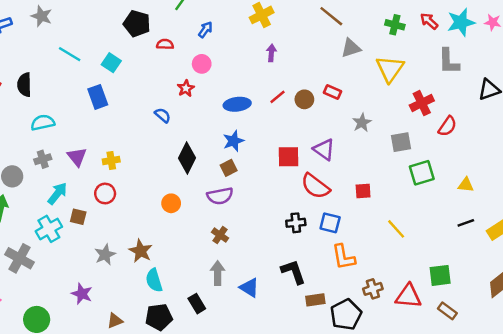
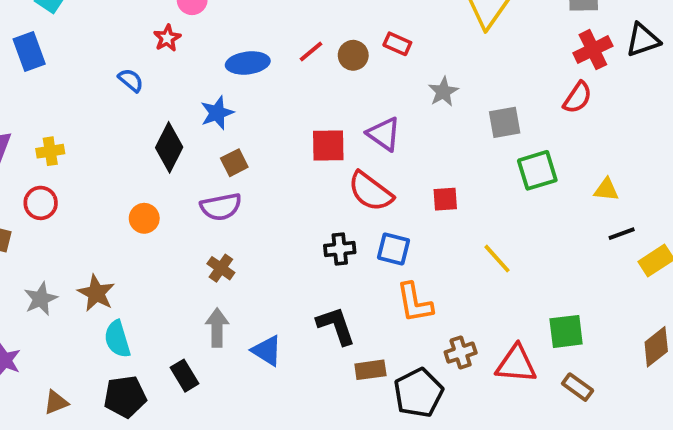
red cross: (422, 103) -> (593, 50), moved
blue star: (233, 141) -> (217, 113), moved
black line: (466, 223) -> (622, 234), moved

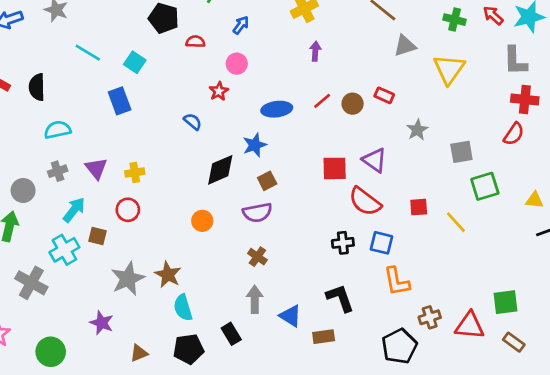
red cross: (593, 50) -> (525, 99), turned 32
black diamond: (169, 147) -> (220, 170), turned 40
yellow line: (497, 259) -> (456, 222), moved
gray star: (41, 299) -> (128, 279), size x1.4
brown rectangle: (370, 370) -> (324, 337), moved

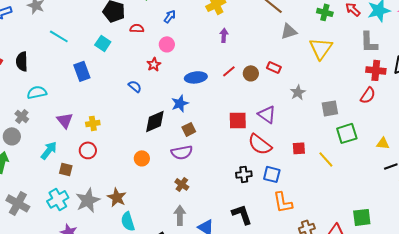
cyan square: (135, 62) -> (103, 43), moved
gray cross: (58, 171) -> (22, 116), moved, turned -32
cyan cross: (64, 250) -> (58, 199), moved

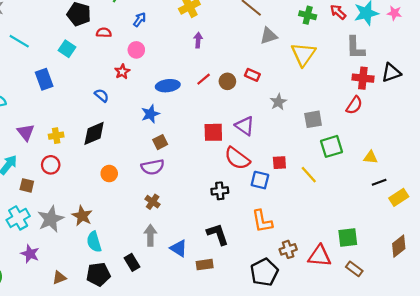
black diamond: (155, 121) -> (94, 133), moved
blue square: (272, 174) -> (260, 180), moved

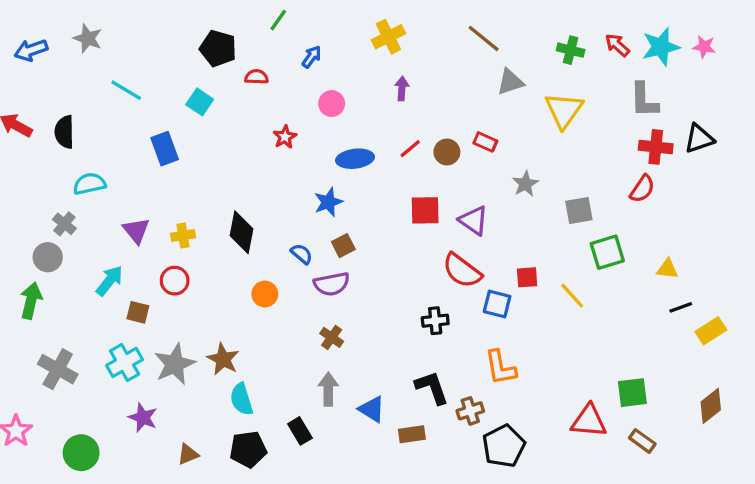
pink circle: (136, 50) -> (332, 104), moved
blue semicircle: (102, 95) -> (302, 254), moved
red square: (213, 132) -> (425, 210), moved
black diamond: (94, 133) -> (241, 232), turned -56
brown cross: (288, 249) -> (470, 411), moved

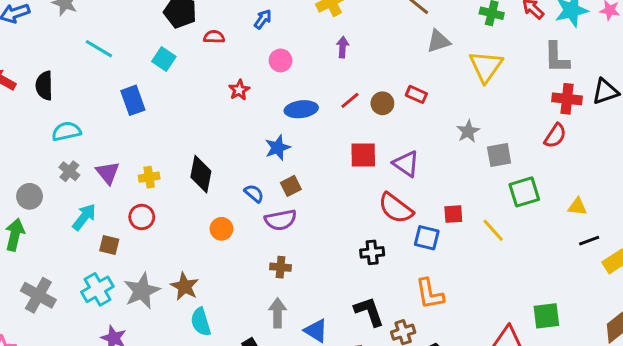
gray star: (525, 184) -> (468, 131), moved
gray cross: (64, 224) -> (69, 171), moved
brown cross: (332, 337) -> (281, 267), turned -30

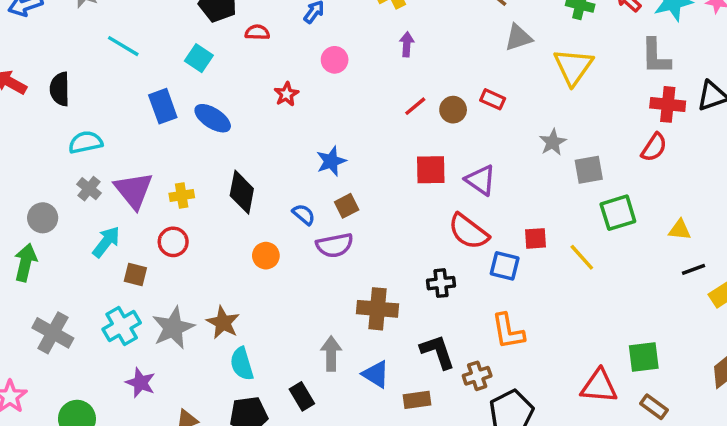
blue ellipse: (301, 109) -> (213, 118), moved, turned 40
purple triangle: (108, 173) -> (134, 190), size x1.4
brown cross: (281, 267) -> (377, 309), moved, size x1.6

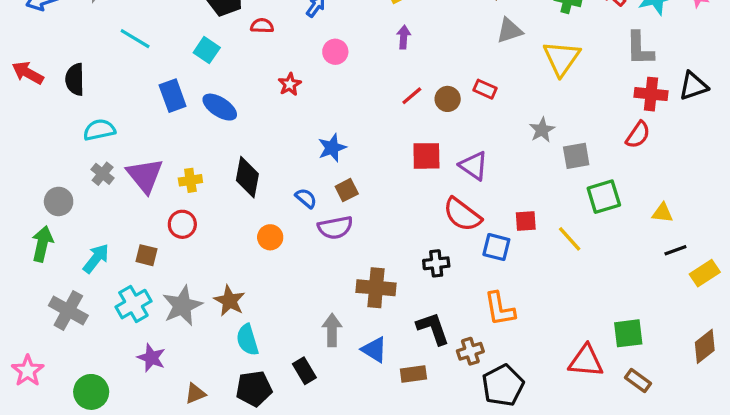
cyan arrow: (106, 242) -> (96, 258), moved

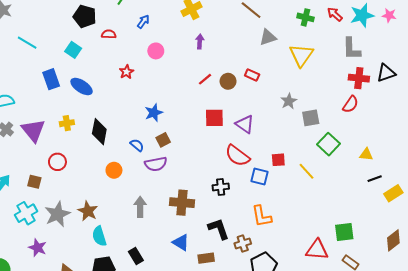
yellow cross: (190, 180) -> (67, 123), moved
green square: (604, 197) -> (329, 144), turned -30
gray arrow: (332, 330) -> (140, 207), moved

